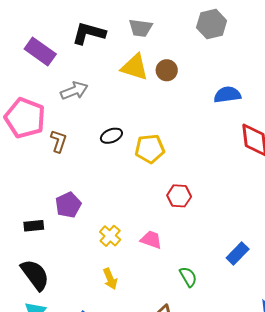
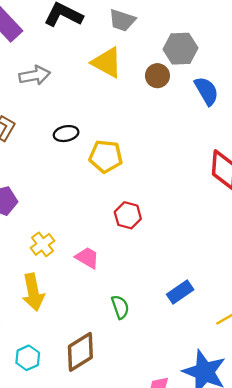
gray hexagon: (212, 24) -> (180, 49), moved
brown circle: (167, 70) -> (157, 76), moved
blue semicircle: (227, 95) -> (207, 91), moved, turned 56
yellow arrow: (110, 279) -> (33, 292), size x1.5

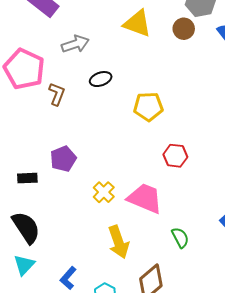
black ellipse: (66, 134) -> (101, 79), moved
pink trapezoid: (87, 258) -> (145, 198), size x1.6
yellow arrow: (33, 292) -> (119, 242), moved

